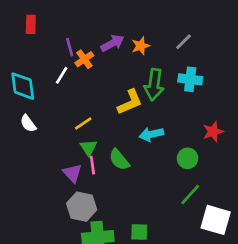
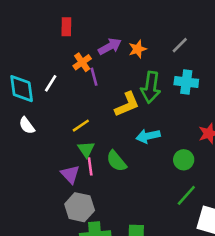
red rectangle: (31, 24) -> (66, 27), moved
purple line: (70, 47) -> (94, 77), moved
white line: (62, 75) -> (51, 83), moved

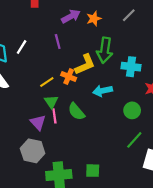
orange cross: (82, 62) -> (69, 76), moved, turned -32
cyan cross: (186, 82) -> (131, 67), moved
gray hexagon: (80, 207) -> (33, 151), moved

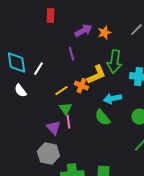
white line: (22, 47) -> (38, 69), moved
green semicircle: (76, 112) -> (102, 118), moved

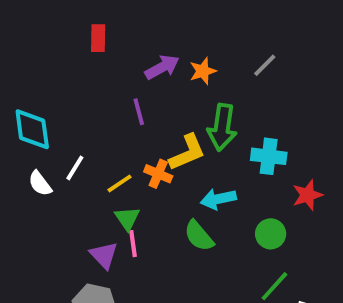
white line: (38, 69) -> (75, 168), moved

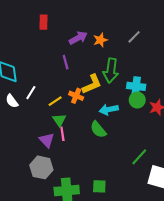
green circle: (271, 234) -> (137, 100), moved

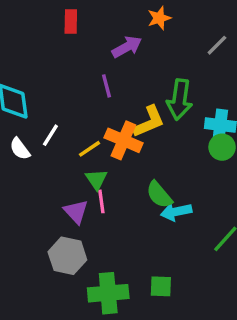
orange star: (100, 40) -> (159, 18), moved
orange cross: (76, 96) -> (123, 140), size x1.5
cyan arrow: (109, 110) -> (176, 212), moved

